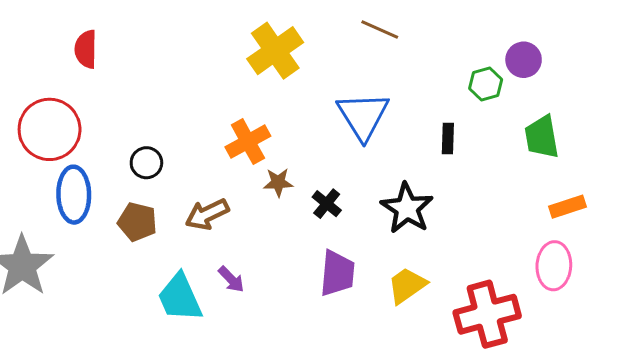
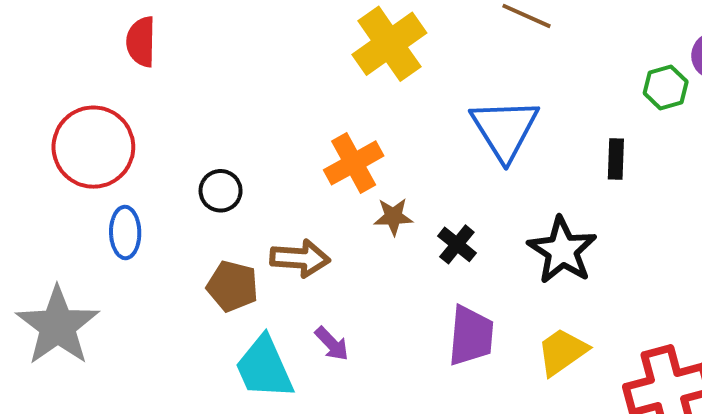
blue ellipse: (74, 195) -> (125, 232), size x0.7
brown arrow: (207, 214) -> (300, 258), turned -150
brown pentagon: (137, 222) -> (232, 286), moved

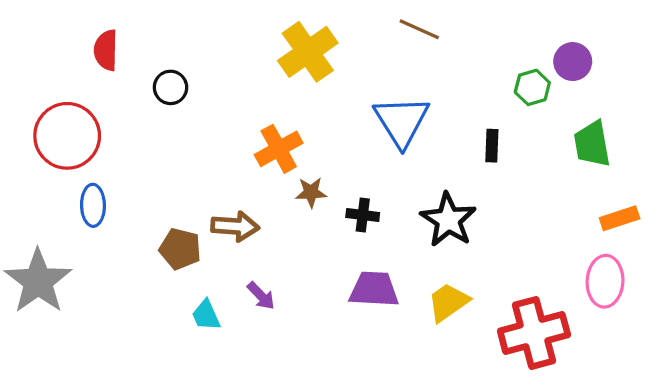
black circle: (221, 191) -> (171, 87), moved
black cross: (457, 244) -> (363, 215), turned -32
purple trapezoid: (471, 336) -> (374, 289), turned -92
cyan trapezoid: (264, 368) -> (206, 315), size x0.6

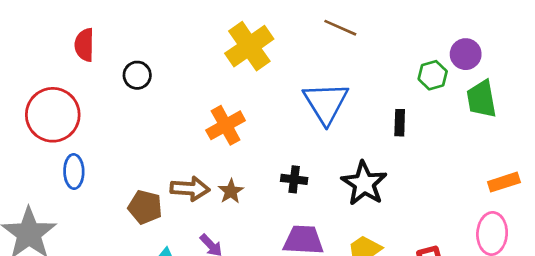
green trapezoid: (592, 144) -> (481, 99), moved
brown star: (311, 192) -> (231, 191), moved, turned -30

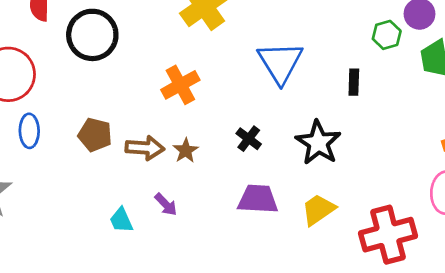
black circle: (137, 75) -> (92, 35), size x1.8
black cross: (294, 179) -> (249, 139), turned 30
brown pentagon: (145, 207) -> (95, 135), moved

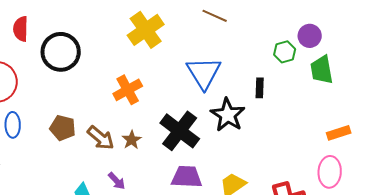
black cross: (249, 139) -> (180, 131), size x2.0
black star: (318, 143) -> (228, 115), moved
brown arrow: (145, 148) -> (101, 138), turned 36

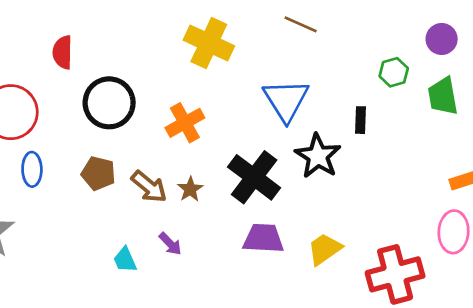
red semicircle: (21, 29) -> (63, 52), moved
yellow cross: (146, 30) -> (209, 43), turned -30
purple circle: (310, 36) -> (442, 39), moved
black circle: (61, 52) -> (109, 103), moved

